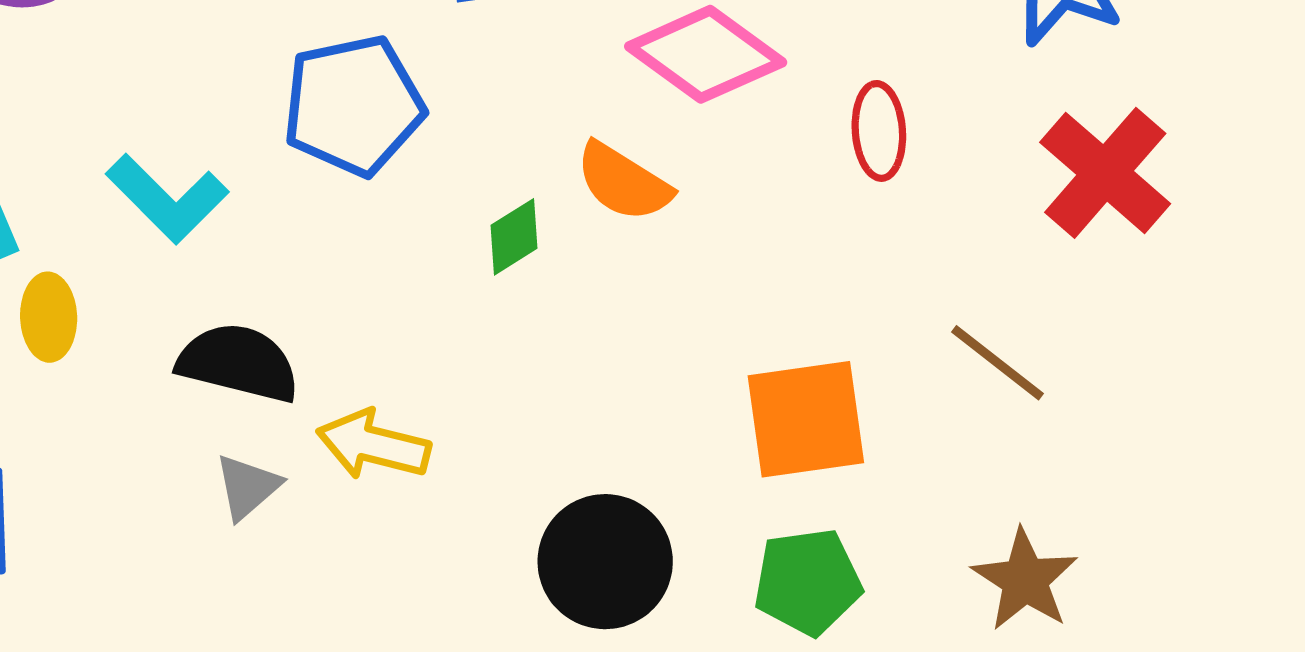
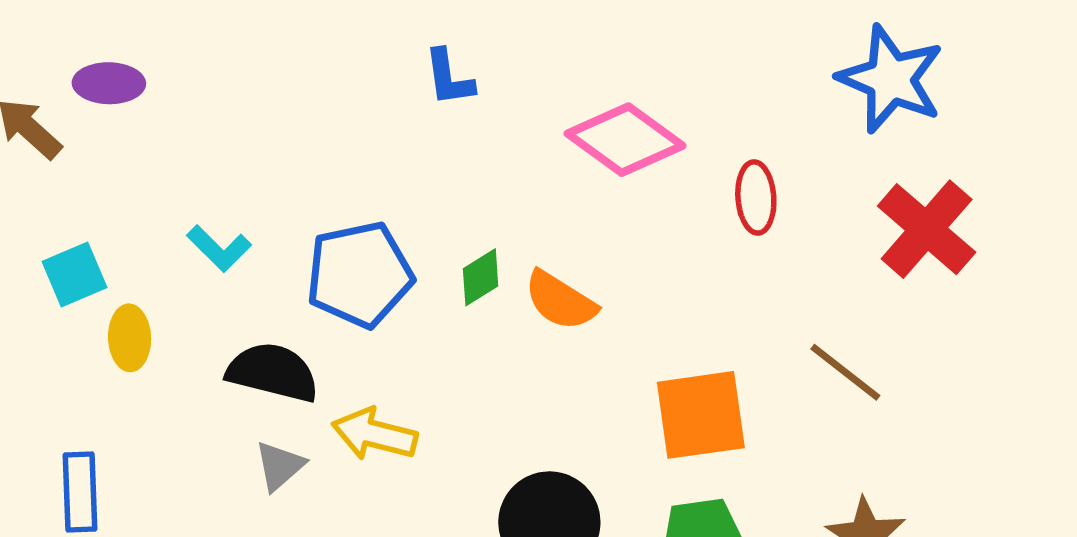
blue pentagon: (353, 105) -> (359, 275), moved
orange semicircle: (623, 182) -> (560, 301), moved
cyan L-shape: (167, 198) -> (219, 248), size x0.7

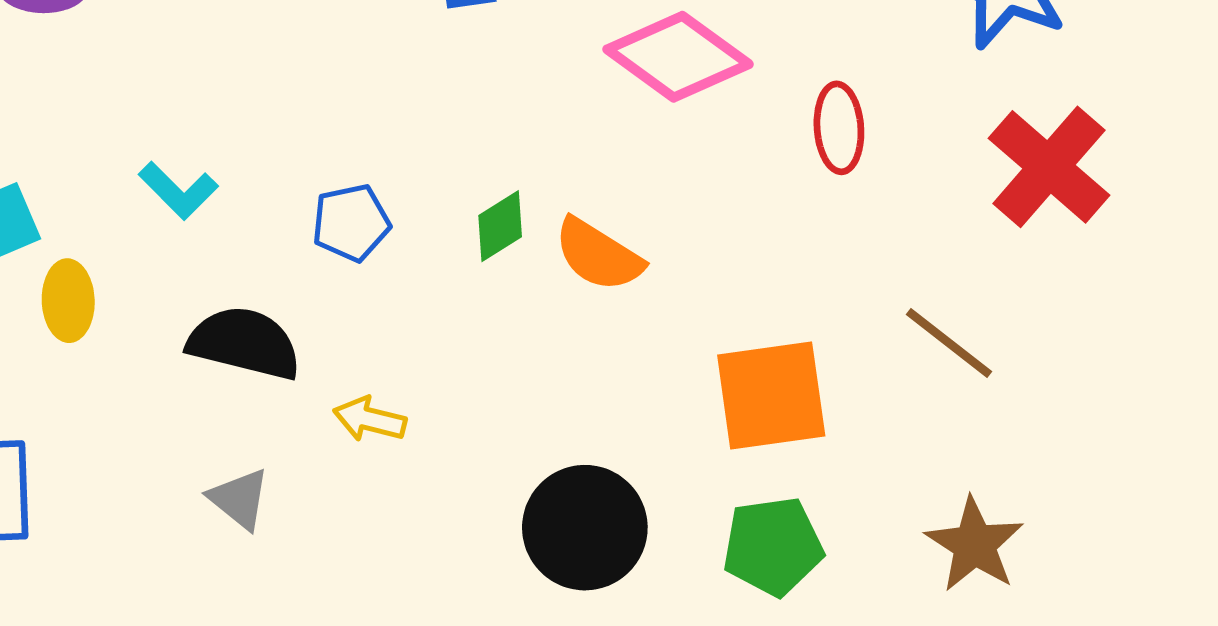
blue pentagon: (359, 275) -> (351, 223), size x0.6
yellow arrow: (375, 434) -> (370, 419), size x0.7
gray triangle: (280, 466) -> (239, 499), moved, turned -40

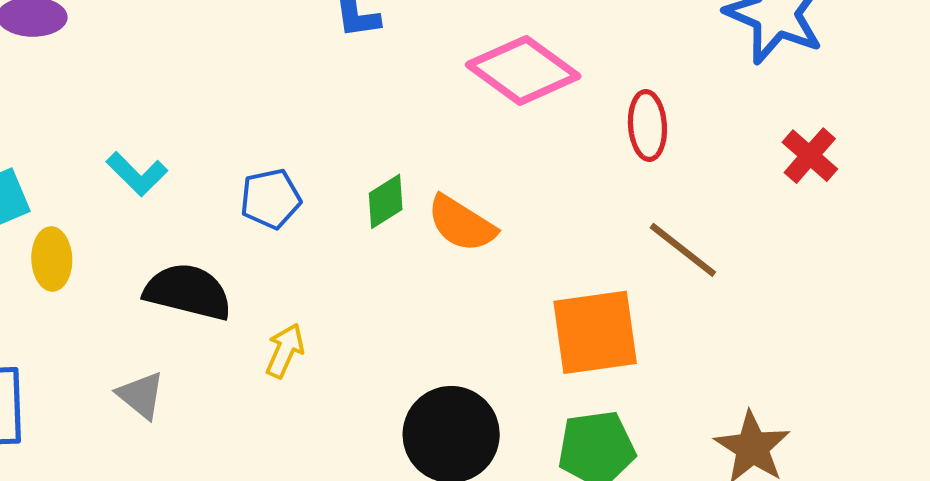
red cross: (1049, 167) -> (810, 156), size x0.6
brown line: (949, 343) -> (683, 250), moved
yellow arrow: (370, 419) -> (285, 351), turned 100
gray triangle: (239, 499) -> (141, 395), moved

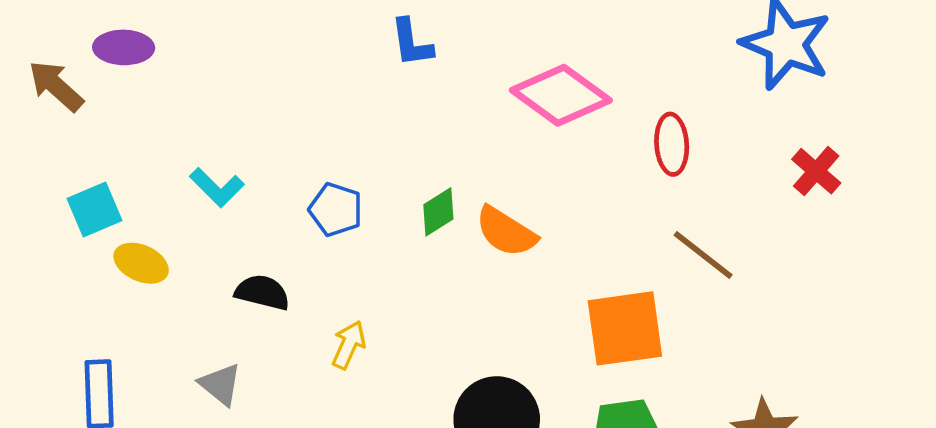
blue pentagon: (270, 199) -> (336, 210), turned 30
yellow ellipse: (52, 259) -> (141, 263), turned -64
black semicircle: (188, 292) -> (262, 292), size x0.7

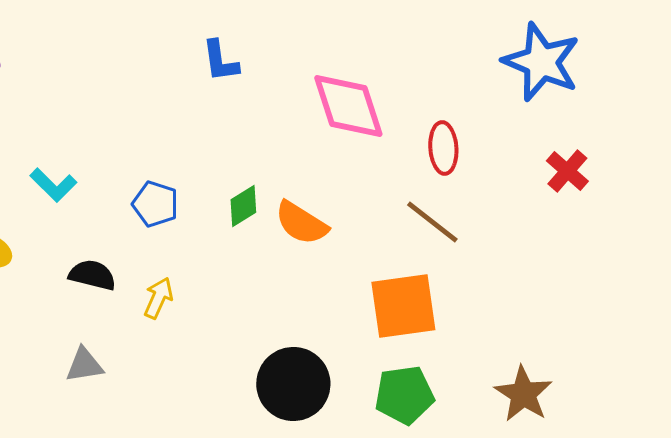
pink diamond: (561, 95) -> (348, 106), turned 36
brown line: (703, 255) -> (432, 222), moved
yellow arrow: (349, 345) -> (158, 298), moved
gray triangle: (220, 384) -> (84, 365), moved, turned -48

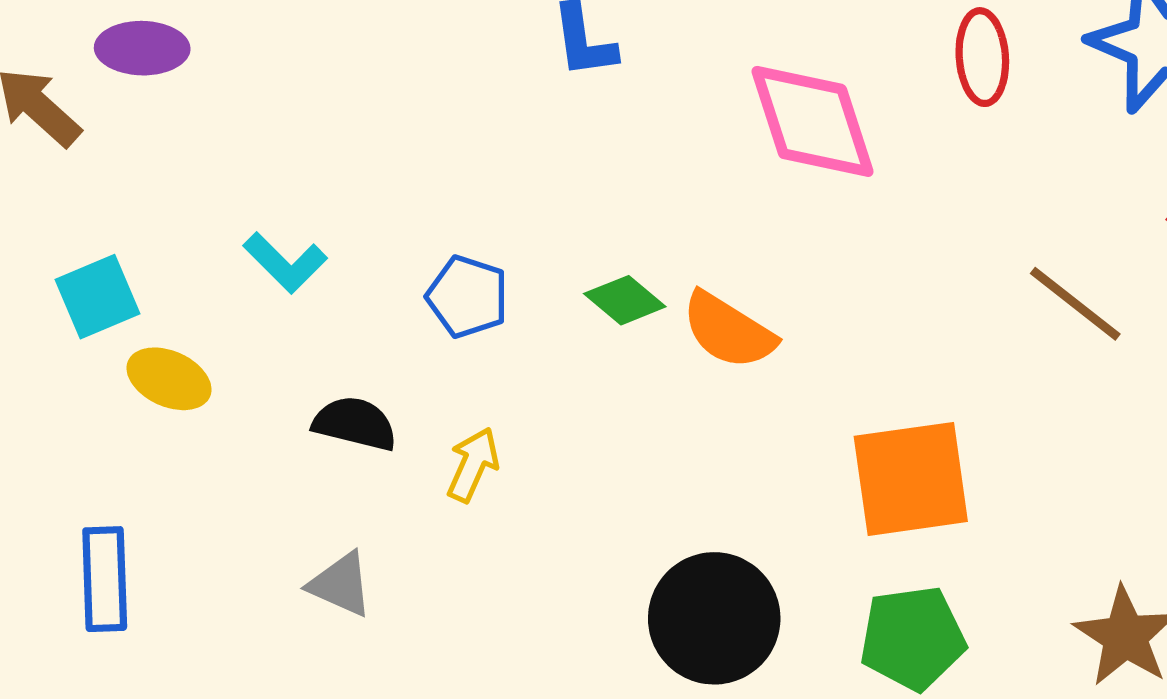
red ellipse: (443, 148) -> (982, 57), moved
green diamond: (243, 206) -> (625, 300), turned 72
brown line: (432, 222) -> (1075, 304), moved
gray triangle: (84, 365) -> (341, 584), turned 33

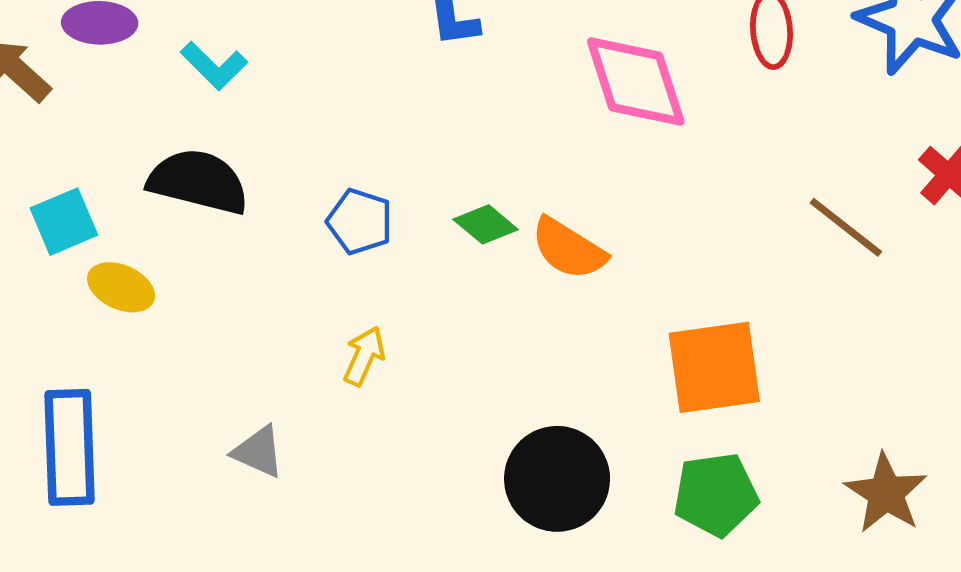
cyan L-shape: (285, 263) -> (214, 66), moved
black semicircle: (355, 424) -> (198, 182), moved, size x1.5
blue rectangle: (105, 579) -> (70, 447), size x1.4

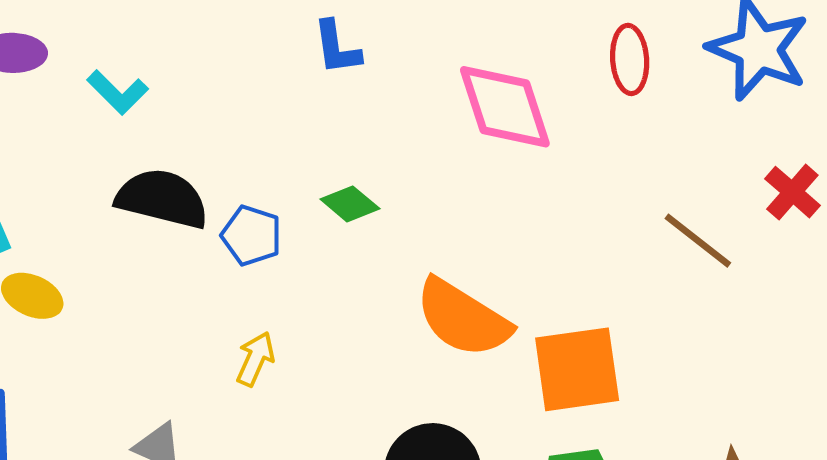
black semicircle: (198, 182) -> (162, 199), moved
green diamond: (486, 224) -> (350, 204), moved
orange semicircle: (568, 249) -> (463, 318), moved, size x1.4

